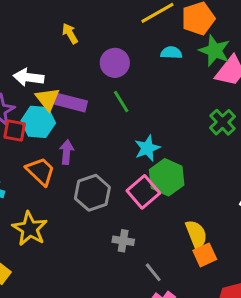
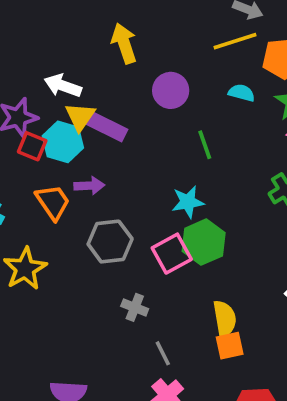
yellow arrow: (70, 33) -> (124, 43), size x1.5
green line: (121, 101) -> (205, 145), moved
purple arrow: (67, 152) -> (89, 186), turned 70

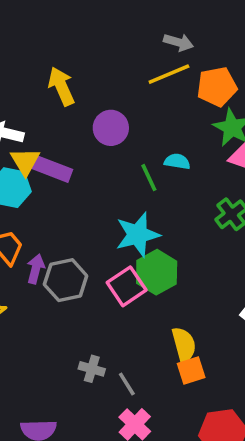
cyan semicircle: (241, 93) -> (177, 162), moved
purple arrow: (89, 186) -> (36, 269), moved, turned -68
cyan star: (188, 202) -> (138, 235), size x1.4
gray cross: (135, 307) -> (92, 369), moved

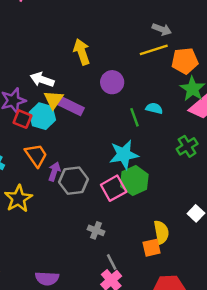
yellow semicircle: (184, 345) -> (161, 232), moved
gray cross: (92, 369) -> (96, 230), moved
gray line: (127, 384) -> (112, 262), moved

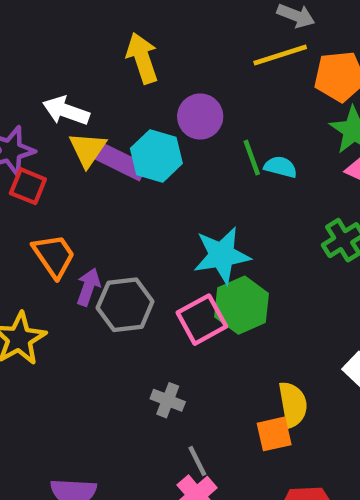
cyan hexagon: (42, 116) -> (156, 156), moved
green line: (135, 117) -> (252, 158), moved

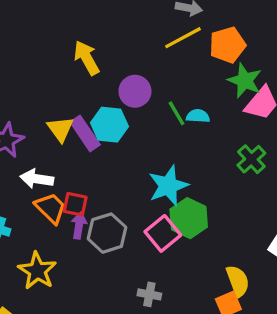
white arrow: (66, 111) -> (37, 179), moved
purple rectangle: (121, 162) -> (85, 133), turned 40
red square: (28, 186) -> (75, 204), moved

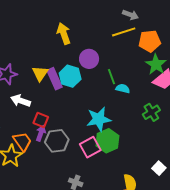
cyan semicircle: (198, 116) -> (123, 89), moved
orange trapezoid: (51, 208) -> (22, 141), moved

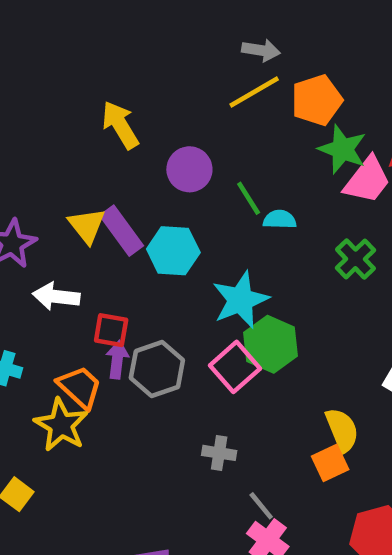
cyan hexagon: (70, 76) -> (173, 251), moved

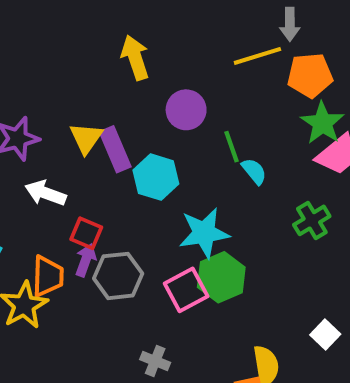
gray arrow: (261, 50) -> (290, 24), moved, turned 68
cyan semicircle: (280, 219) -> (254, 171), turned 36
orange trapezoid: (80, 387) -> (48, 276), turned 36

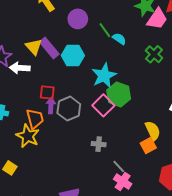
white arrow: (46, 193) -> (20, 68), moved

